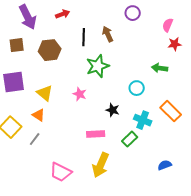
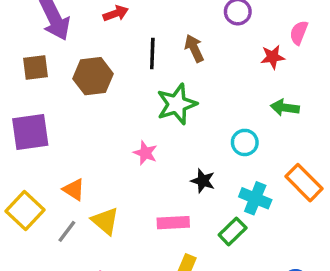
red star: (175, 44) -> (273, 57), moved
yellow triangle: (45, 93) -> (105, 221), moved

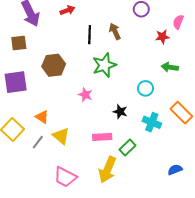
brown hexagon: (93, 76) -> (54, 65), moved
green rectangle: (233, 231) -> (128, 147), moved

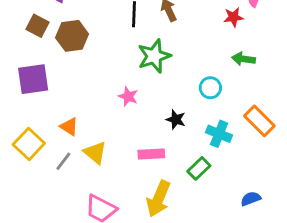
brown square: (19, 43) -> (37, 26), turned 35
brown hexagon: (54, 65) -> (72, 36), moved
green rectangle: (128, 147) -> (199, 168), moved

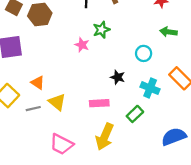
green star: (154, 56) -> (101, 30), size x0.7
pink star: (128, 96) -> (82, 45), moved
gray line: (63, 161) -> (33, 109), turned 40
blue semicircle: (251, 199) -> (174, 137), size x1.6

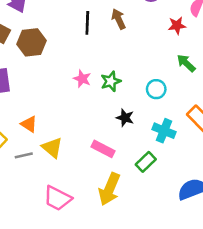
green star: (101, 30) -> (111, 81), moved
green arrow: (168, 32) -> (186, 63), turned 35
pink rectangle: (99, 103) -> (103, 149), turned 30

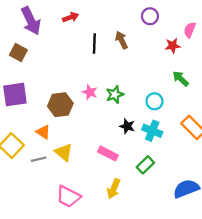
brown hexagon: (31, 42) -> (60, 105), moved
cyan cross: (164, 131) -> (152, 131), moved
yellow arrow: (109, 189) -> (114, 189), size x0.7

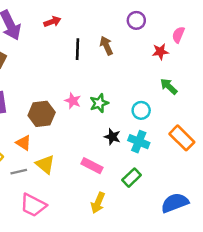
pink trapezoid: (68, 197) -> (33, 205), moved

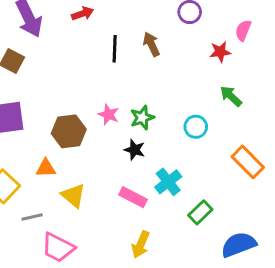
black star: (112, 137) -> (135, 150), moved
cyan cross: (139, 142) -> (168, 182), moved, turned 30
orange triangle: (24, 143) -> (46, 168), turned -35
gray line: (19, 172) -> (32, 217), moved
green rectangle: (132, 178) -> (200, 212), moved

